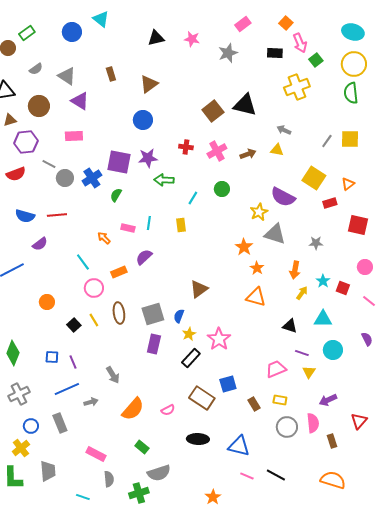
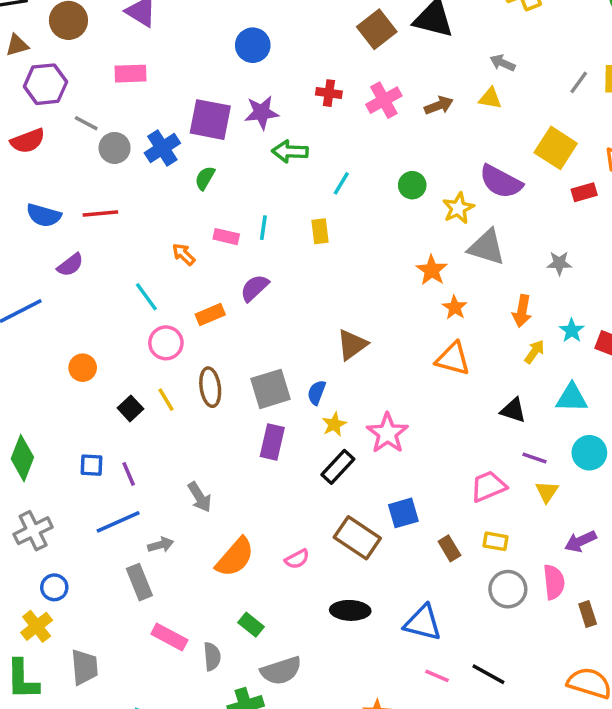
green circle: (222, 189) -> (412, 185), moved
gray rectangle: (60, 423) -> (139, 582), moved
gray semicircle: (109, 479) -> (212, 656), moved

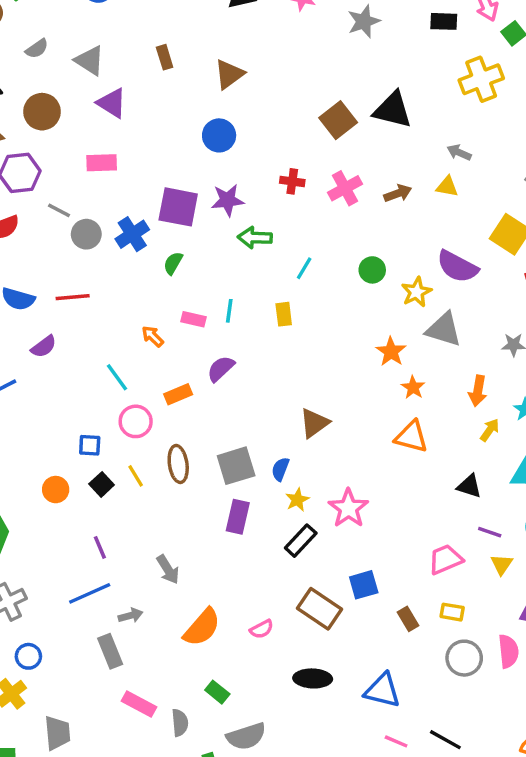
orange circle: (83, 368) -> (56, 490), moved
blue square: (92, 465) -> (90, 445), moved

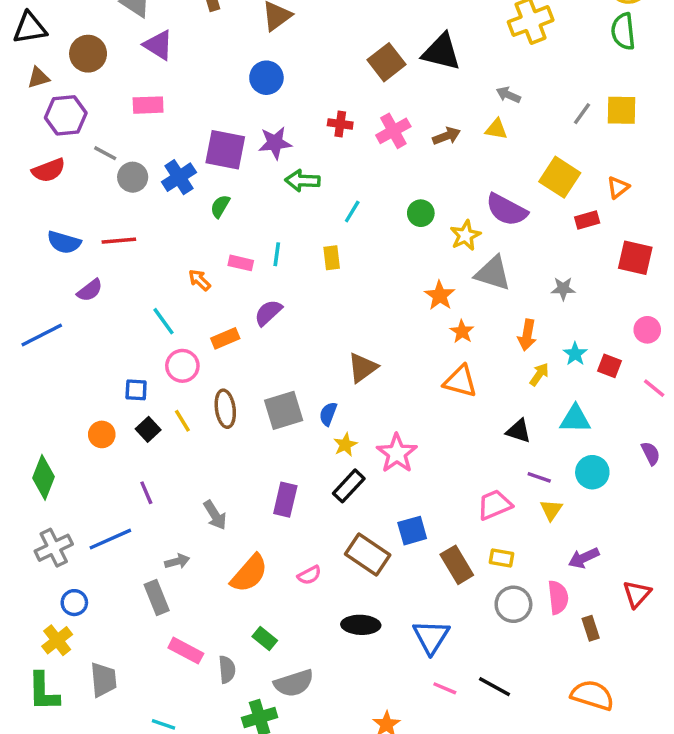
purple rectangle: (238, 517) -> (285, 500), moved
blue line: (90, 593) -> (110, 539), moved
brown rectangle: (408, 619) -> (457, 565), size x1.5
blue triangle: (382, 690) -> (431, 637), turned 48

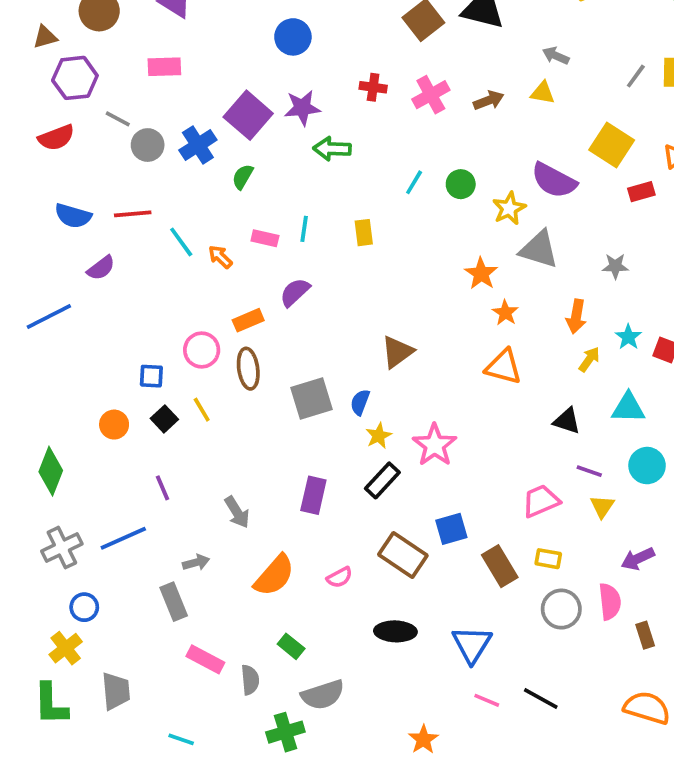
purple square: (225, 150) -> (248, 115), turned 30
cyan line: (352, 211) -> (414, 182), moved
cyan line: (164, 321) -> (181, 242), moved
brown ellipse: (225, 409) -> (248, 369), moved

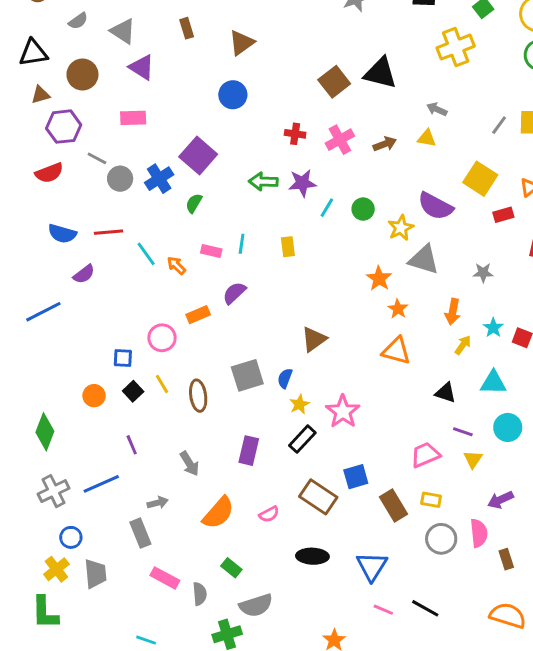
purple star: (302, 108) -> (302, 183), moved
brown ellipse: (248, 369) -> (198, 396), moved
gray trapezoid: (116, 691) -> (95, 574), moved

